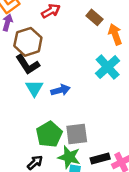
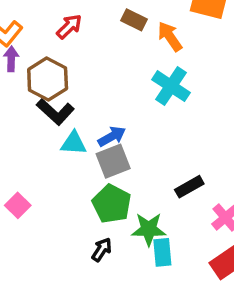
cyan triangle: (34, 88) -> (74, 143), turned -42
gray square: (77, 134) -> (113, 161), moved
black rectangle: (100, 158) -> (189, 187), moved

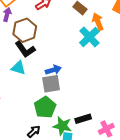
cyan cross: (171, 86) -> (89, 37), moved
cyan triangle: (74, 143) -> (18, 68), moved
black rectangle: (189, 187) -> (83, 119), moved

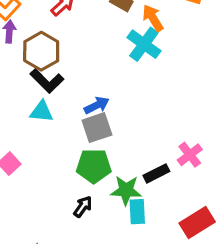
green pentagon: (45, 107) -> (94, 166), turned -30
pink cross: (106, 129) -> (190, 155), moved

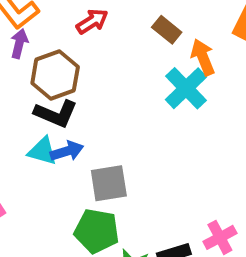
black L-shape: (47, 81) -> (56, 114), turned -32
blue arrow: (97, 105) -> (67, 151), moved

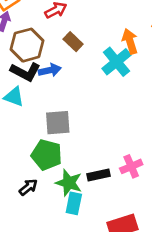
brown rectangle: (167, 30) -> (73, 42), moved
blue arrow: (67, 151) -> (50, 70), moved

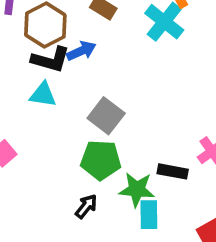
gray square: (58, 123) -> (106, 116), turned -36
black rectangle: (99, 175) -> (173, 171), turned 35

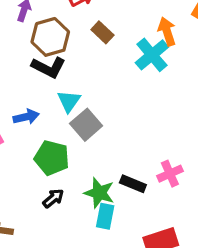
blue arrow: (81, 51) -> (26, 117), moved
cyan triangle: (43, 95) -> (69, 101), moved, turned 45
green pentagon: (101, 160) -> (52, 158), moved

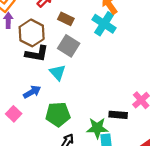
gray square: (86, 125) -> (69, 46), moved

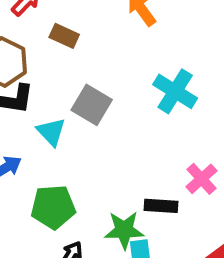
cyan cross: (104, 24) -> (175, 91), moved
gray square: (69, 46) -> (92, 105), moved

